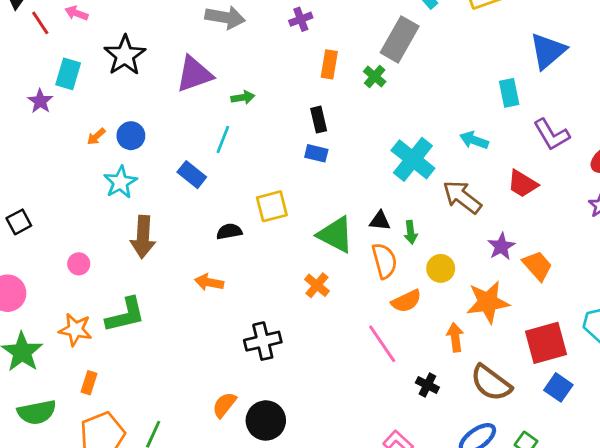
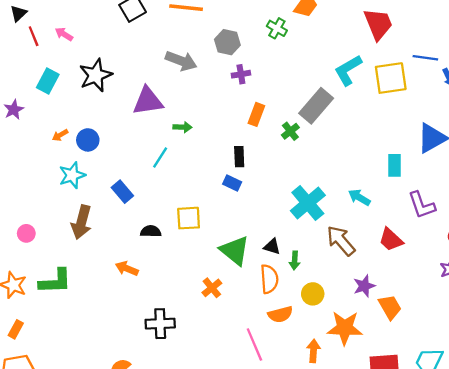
purple star: (40, 101) -> (14, 110), moved
blue rectangle: (192, 175) -> (122, 192), moved

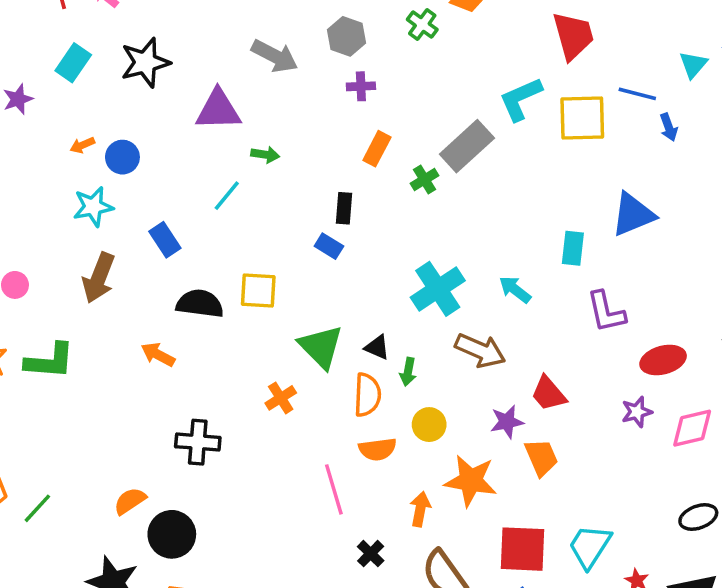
black semicircle: (151, 231) -> (200, 304), size x1.5
red trapezoid: (391, 240) -> (549, 394), moved
brown arrow: (341, 241) -> (480, 350), turned 148

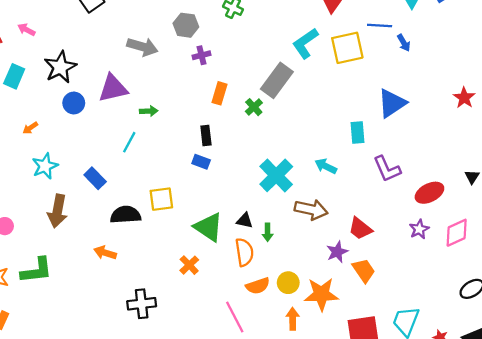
blue circle: (122, 157) -> (74, 103), moved
yellow circle: (429, 425) -> (288, 283), moved

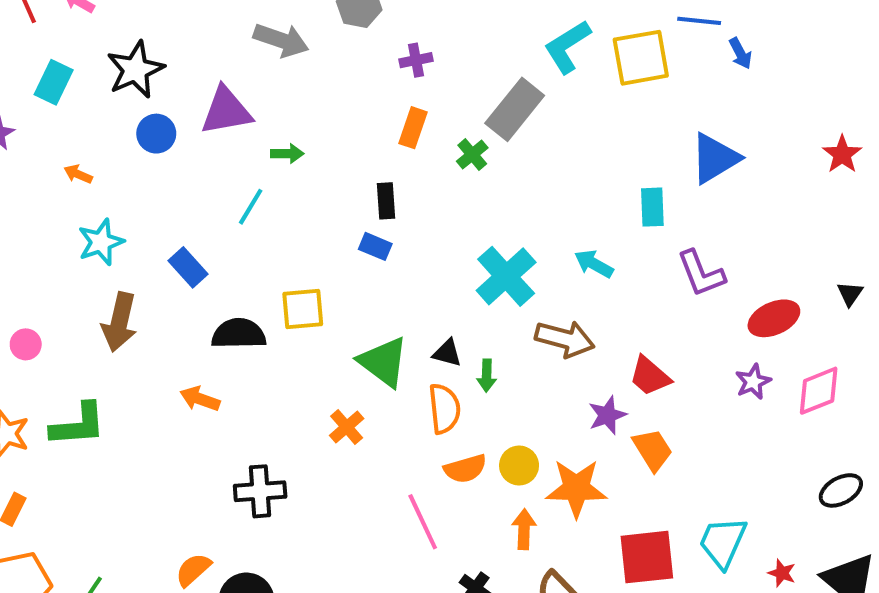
purple cross: (201, 55) -> (416, 60), moved
orange arrow: (30, 128) -> (78, 174), turned 56

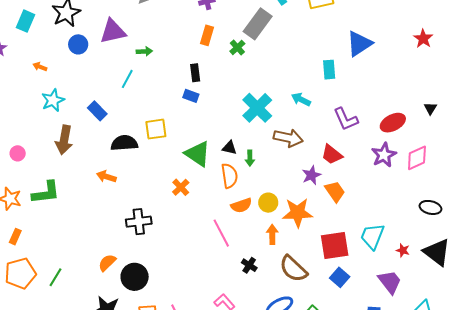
purple L-shape: (701, 273) -> (346, 119), moved
purple star: (753, 382) -> (384, 155), size x1.4
black ellipse: (841, 490) -> (430, 207), turned 45

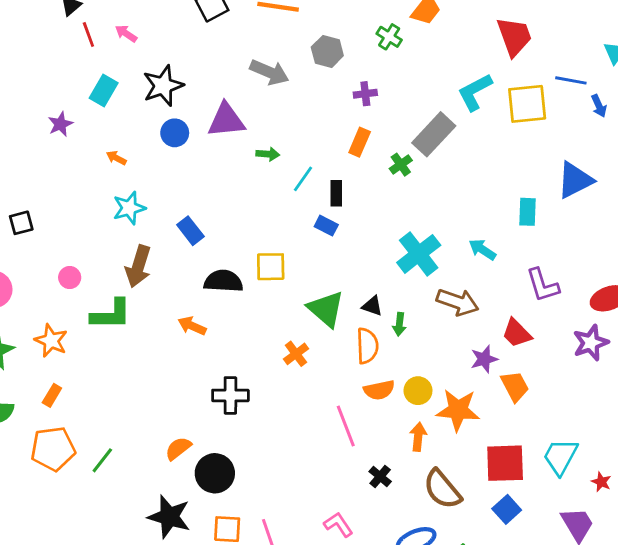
cyan line: (127, 79) -> (303, 179), moved
green L-shape: (46, 193) -> (111, 314), moved

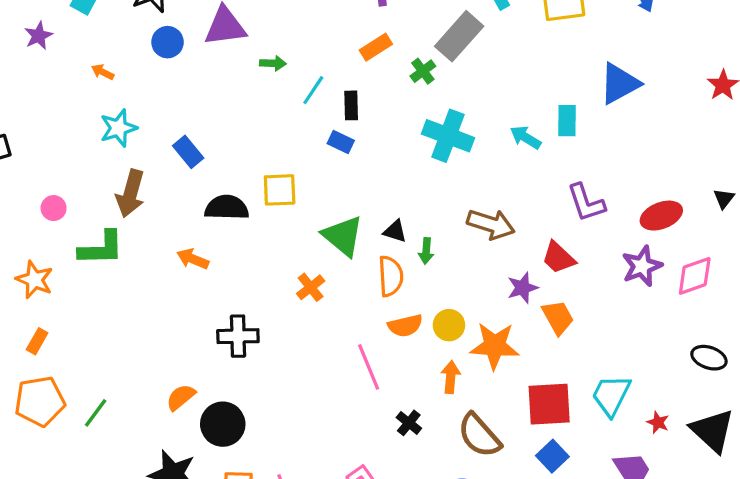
orange rectangle: (360, 142) -> (376, 47), turned 36
cyan arrow: (482, 250) -> (525, 137), moved
cyan cross: (419, 254) -> (448, 136), moved, turned -30

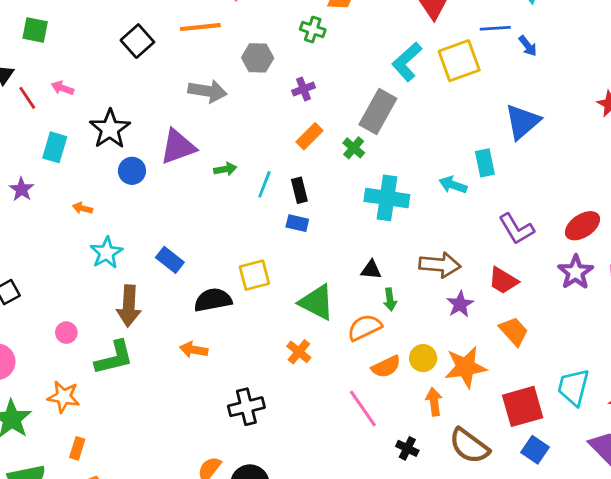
black triangle: (395, 231) -> (371, 270), moved
orange semicircle: (391, 276) -> (364, 327), turned -100
purple star: (522, 288) -> (460, 304), moved

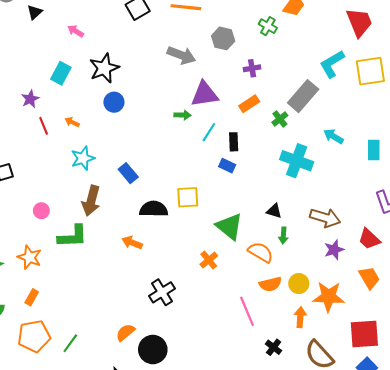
red line: (27, 98) -> (44, 126), moved
purple triangle: (178, 147) -> (205, 94), moved
cyan arrow: (453, 185) -> (334, 136), moved
orange semicircle: (364, 327) -> (261, 252), turned 45
black cross: (246, 407) -> (162, 292), turned -30

